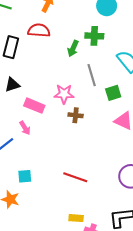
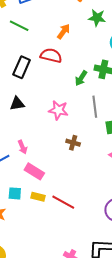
pink star: (64, 94) -> (58, 110), moved
pink rectangle: (34, 106) -> (34, 171), moved
yellow rectangle: (76, 218) -> (38, 197), moved

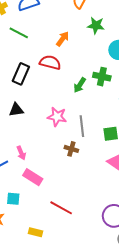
gray line: (95, 107) -> (82, 126), moved
yellow rectangle: (38, 197) -> (36, 232), moved

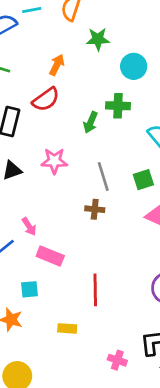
red semicircle: (50, 63) -> (46, 99), turned 140
pink star: (57, 117) -> (54, 161), moved
red line: (61, 208) -> (95, 290), turned 70

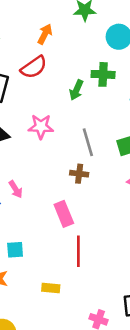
pink rectangle: (50, 256) -> (64, 214), moved, turned 45

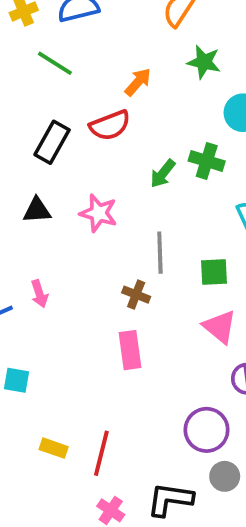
pink rectangle: (64, 214) -> (130, 350), moved
red line: (78, 251) -> (101, 453), moved

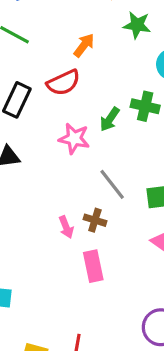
pink star: (99, 213) -> (74, 139), moved
gray line: (160, 253) -> (112, 184), turned -32
pink arrow: (39, 294) -> (66, 227), moved

